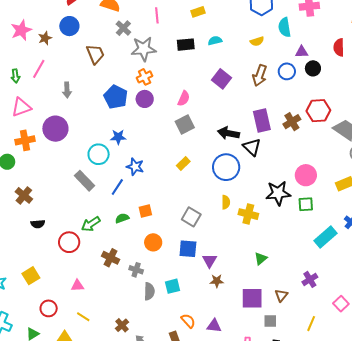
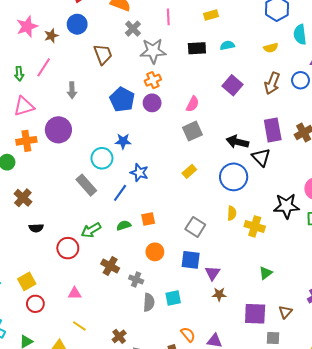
red circle: (49, 308) -> (35, 304), moved

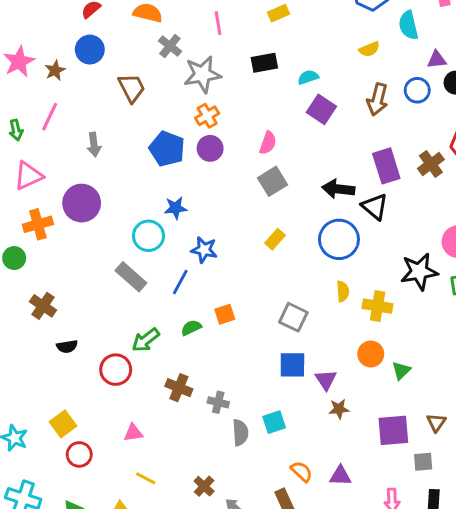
cyan semicircle: (227, 45) -> (308, 77), moved
orange circle: (155, 252) -> (371, 354), moved

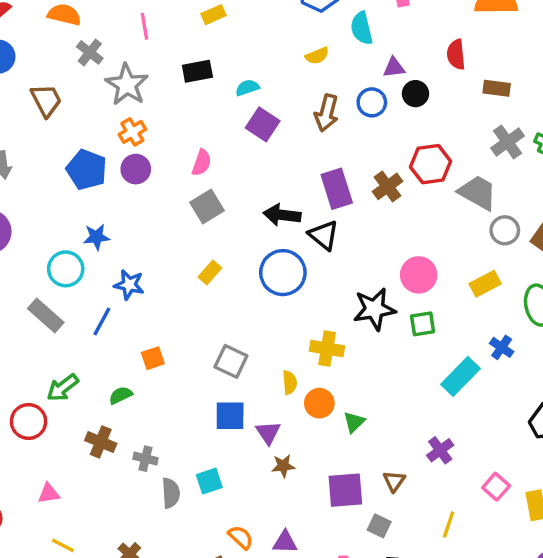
gray star: (202, 74) -> (127, 85), turned -30
yellow semicircle: (343, 291) -> (290, 382), moved
green semicircle: (191, 328) -> (121, 395), moved
gray square: (423, 462) -> (379, 526), turned 30

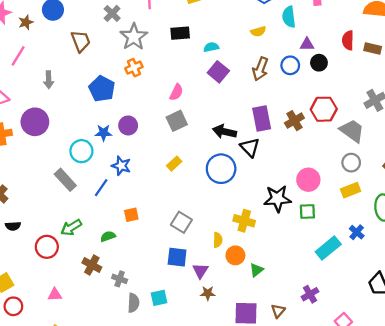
brown rectangle: (497, 88) -> (373, 49), moved
purple circle: (136, 169) -> (128, 125), moved
gray circle: (505, 230) -> (351, 163), moved

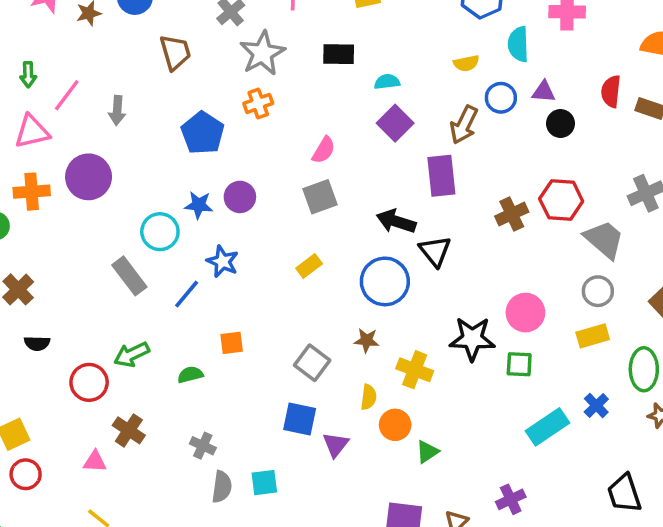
pink line: (18, 56) -> (67, 95), moved
blue circle: (290, 65) -> (501, 98), moved
purple rectangle: (262, 118) -> (441, 176), moved
brown cross: (92, 265) -> (129, 430), moved
brown star: (208, 293) -> (367, 340), moved

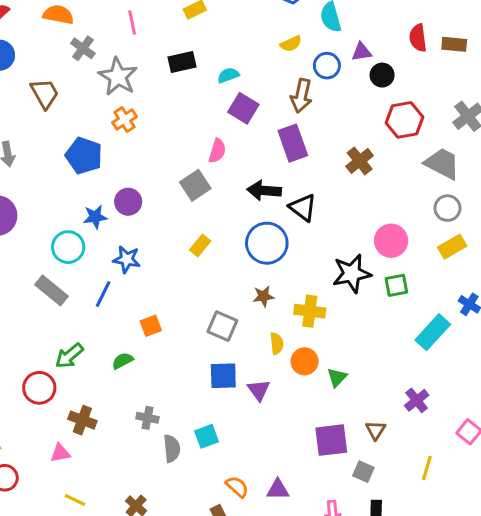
pink semicircle: (324, 150) -> (217, 151), moved
red hexagon: (561, 200) -> (404, 120), moved

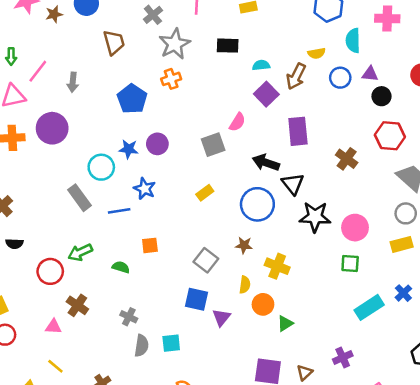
brown arrow: (301, 96) -> (296, 76), moved
brown cross: (360, 161) -> (347, 159), turned -30
black star: (352, 273) -> (315, 217), moved
blue line: (103, 294) -> (119, 211), turned 40
green semicircle: (123, 361) -> (121, 267), turned 30

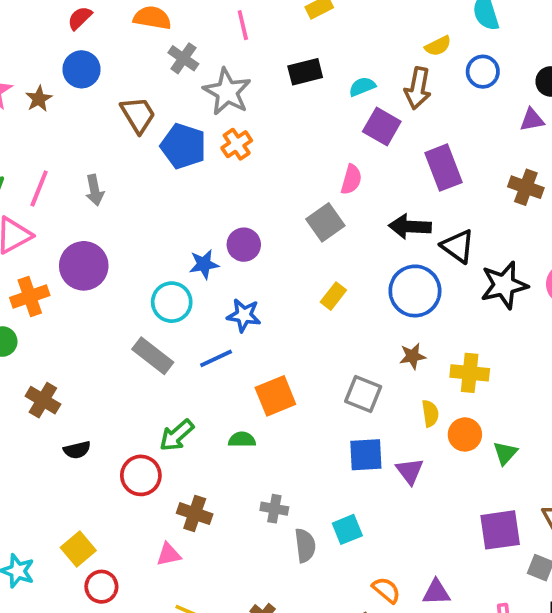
purple triangle: (370, 74) -> (532, 120), moved
blue pentagon: (132, 99) -> (183, 146), moved
orange square: (150, 245) -> (275, 396), size x1.5

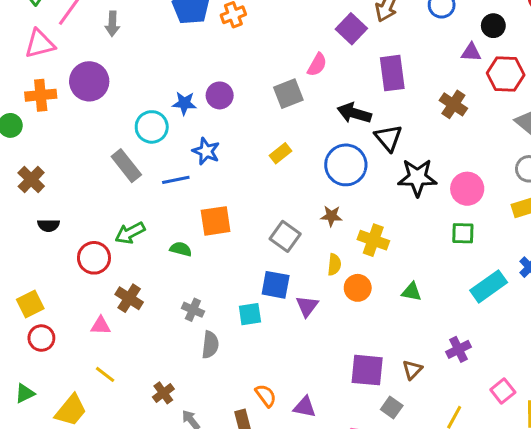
green triangle: (505, 453) -> (412, 292), moved, turned 45
cyan square: (347, 529) -> (250, 314), moved

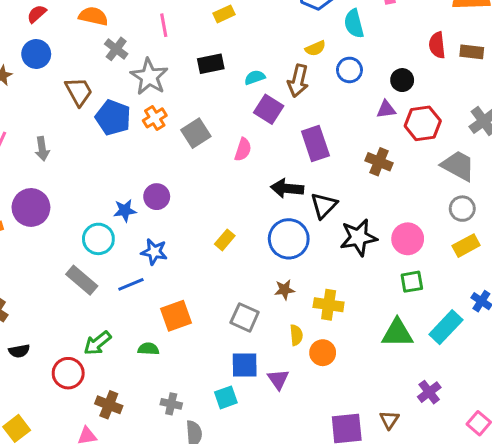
gray square: (288, 94) -> (196, 133), moved
black triangle: (388, 138) -> (324, 205), turned 36
green triangle: (412, 292) -> (397, 333), moved, size x1.6

